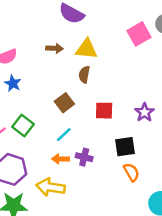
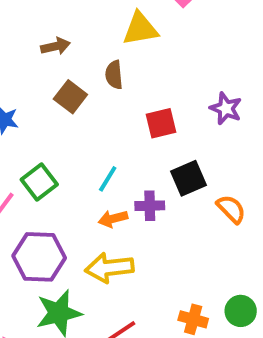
yellow triangle: (86, 49) -> (140, 29), moved
brown square: (64, 103) -> (70, 97), moved
green square: (23, 125) -> (39, 182), turned 30
black square: (125, 147) -> (189, 178), moved

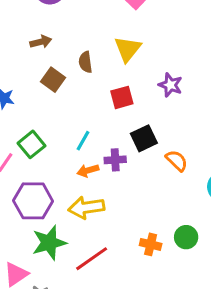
yellow triangle: (140, 29) -> (128, 49), moved, turned -40

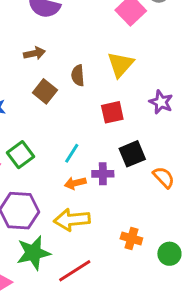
orange cross: (151, 244) -> (131, 238), moved

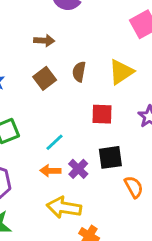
purple cross: (103, 174) -> (78, 169), turned 30
yellow arrow: (72, 220) -> (64, 208), moved

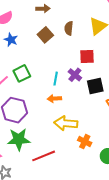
cyan line: (54, 142) -> (56, 79), turned -32
purple cross: (78, 169) -> (75, 75), moved

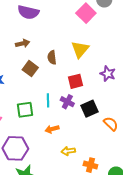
green square: (22, 73) -> (25, 110), moved, turned 30
cyan line: (56, 79) -> (48, 100), moved
yellow arrow: (66, 123) -> (68, 151), size x0.6

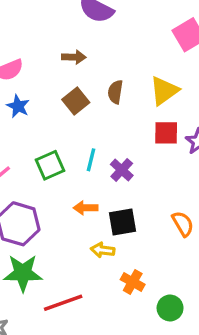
red square: (75, 81) -> (166, 133), moved
black square: (89, 109) -> (123, 222), moved
green square: (25, 110) -> (50, 165), turned -30

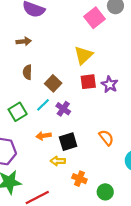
brown semicircle: (115, 92) -> (27, 72), moved
brown square: (76, 101) -> (53, 83), moved
cyan line: (91, 160) -> (43, 105), turned 40

